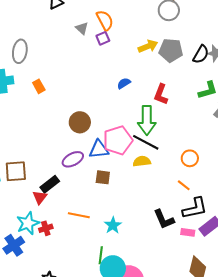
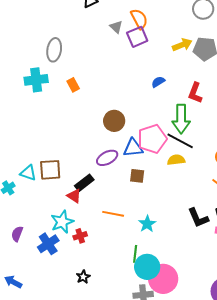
purple square: (103, 38) -> (137, 37), size x1.5
red triangle: (40, 197) -> (74, 196), turned -35
red cross: (46, 228) -> (80, 236), moved

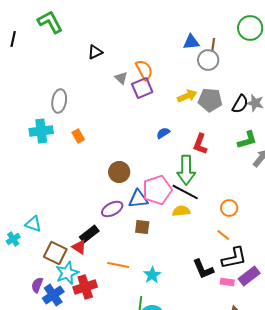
brown square: (50, 170) -> (55, 253), moved, turned 30
purple semicircle: (17, 234) -> (37, 285), moved
red cross: (80, 236) -> (85, 287), size x1.6

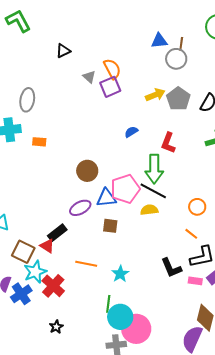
gray pentagon: (210, 100) -> (178, 99), turned 30
orange rectangle: (78, 136) -> (39, 142), moved, turned -56
red cross: (85, 287) -> (53, 286), turned -30

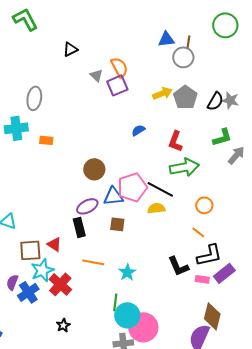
green arrow: (154, 169) -> (184, 167), moved, turned -100
black rectangle: (57, 233) -> (79, 227), moved, turned -66
brown square: (23, 252) -> (30, 250), turned -30

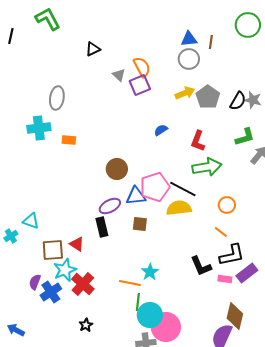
gray circle: (183, 57) -> (189, 59), moved
yellow semicircle: (156, 208) -> (179, 208), size x1.4
orange line: (93, 262) -> (130, 283), moved

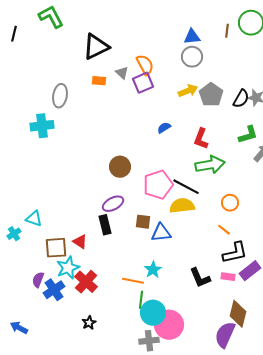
brown line: (211, 42) -> (227, 31), moved
black triangle: (93, 49) -> (96, 47), size x1.8
orange rectangle: (69, 140) -> (99, 81), moved
blue triangle: (136, 196) -> (161, 233), moved
black L-shape: (201, 266) -> (200, 278), moved

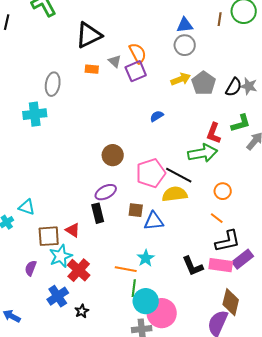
red L-shape: (201, 139) -> (214, 133), moved
pink rectangle: (228, 277) -> (221, 265), size x1.6
blue cross: (54, 290) -> (58, 296), moved

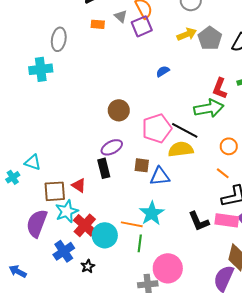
cyan star: (146, 258) -> (152, 213), size x1.4
purple semicircle: (31, 268) -> (37, 223), size x1.8
cyan circle: (146, 301) -> (105, 235), moved

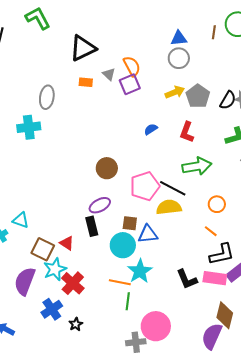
red L-shape: (220, 88) -> (187, 132), moved
brown square: (55, 191) -> (43, 249), turned 30
cyan circle: (105, 235) -> (123, 245), moved

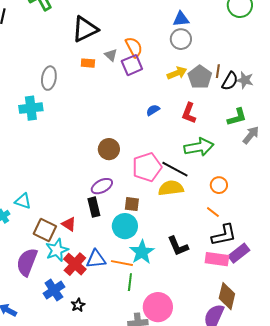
brown line: (214, 32) -> (218, 71), moved
blue triangle: (148, 234) -> (96, 259), moved
black L-shape: (187, 279) -> (178, 246), moved

